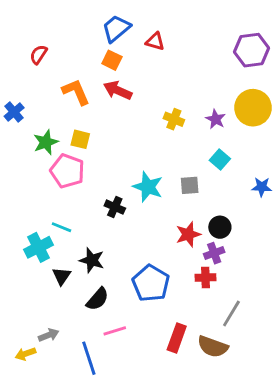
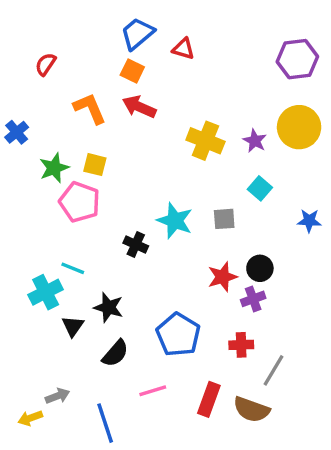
yellow cross: (174, 119) -> (205, 141), size x1.5
red cross: (205, 278) -> (241, 345), moved
pink line: (115, 331) -> (153, 391), moved

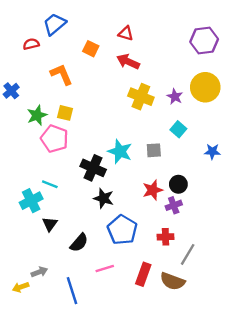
blue trapezoid: (137, 34) -> (54, 24), moved
red semicircle: (46, 64) -> (31, 44), turned 42
red arrow: (139, 107) -> (128, 62), moved
black cross: (136, 244) -> (93, 168), size x1.5
black star: (109, 307) -> (104, 198), moved

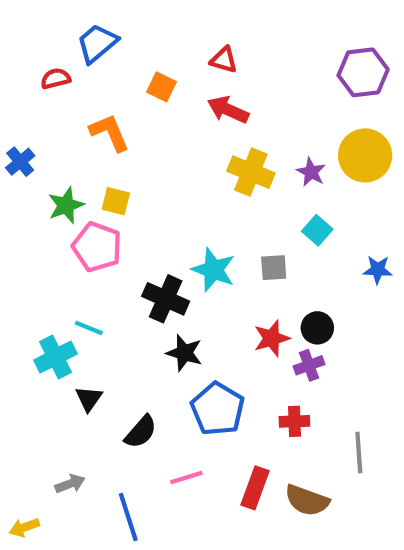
gray line: (188, 254) -> (359, 453), moved, turned -35
yellow arrow: (21, 287) -> (24, 527), moved

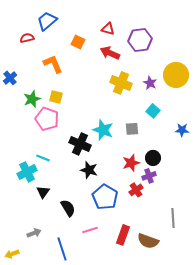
purple hexagon: (363, 72) -> (140, 40), moved
red cross: (294, 421) -> (136, 190), moved, turned -32
black semicircle: (141, 432) -> (68, 208), turned -72

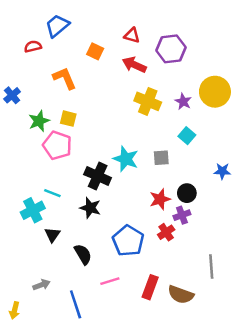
blue star: (182, 130) -> (222, 171), moved
black star: (89, 170) -> (90, 208), moved
yellow arrow: (12, 254) -> (14, 310), turned -56

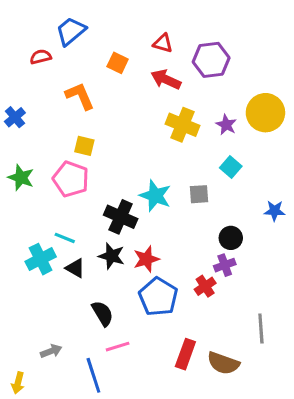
green star: (39, 121) -> (21, 178), moved, turned -30
red star: (160, 199) -> (146, 259), moved
black triangle: (52, 235) -> (75, 268), moved, turned -35
pink line: (110, 281) -> (118, 347), moved

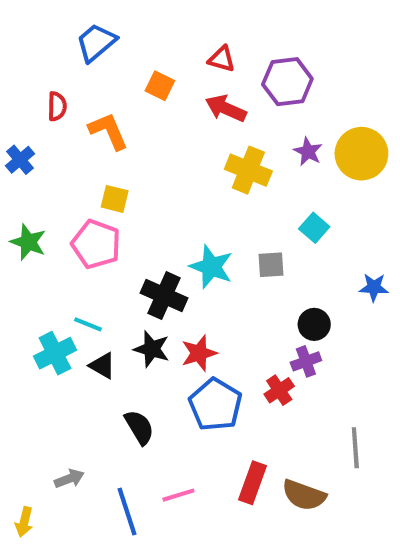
red semicircle: (41, 57) -> (57, 106), moved, turned 105
purple star: (226, 125) -> (308, 152), moved
pink line: (118, 347) -> (178, 495), moved

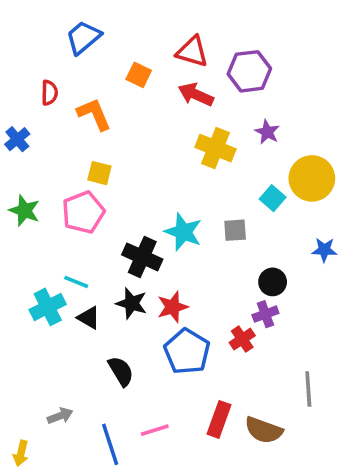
red triangle: (222, 59) -> (192, 52), size x1.4
yellow circle: (361, 154) -> (312, 178), moved
pink pentagon: (96, 244) -> (83, 212), turned 30

